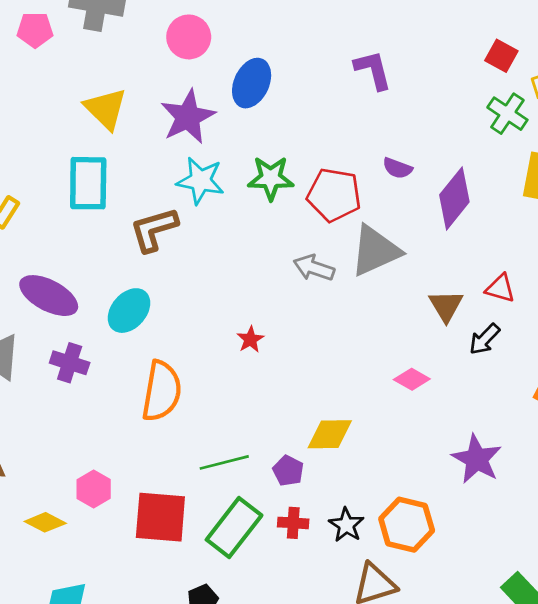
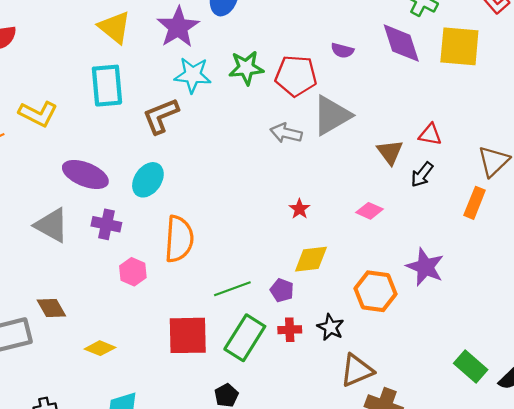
purple diamond: (454, 198) -> (401, 43), moved, turned -51
red star: (250, 339) -> (299, 209), moved
pink hexagon: (94, 489) -> (133, 272), moved
orange hexagon: (407, 525) -> (375, 291), moved

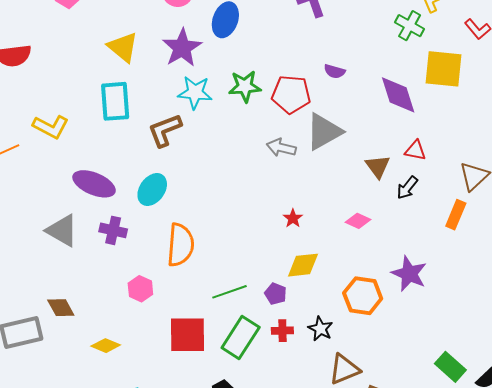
purple diamond: (401, 43) -> (398, 95), moved
pink hexagon: (133, 272) -> (140, 289), moved

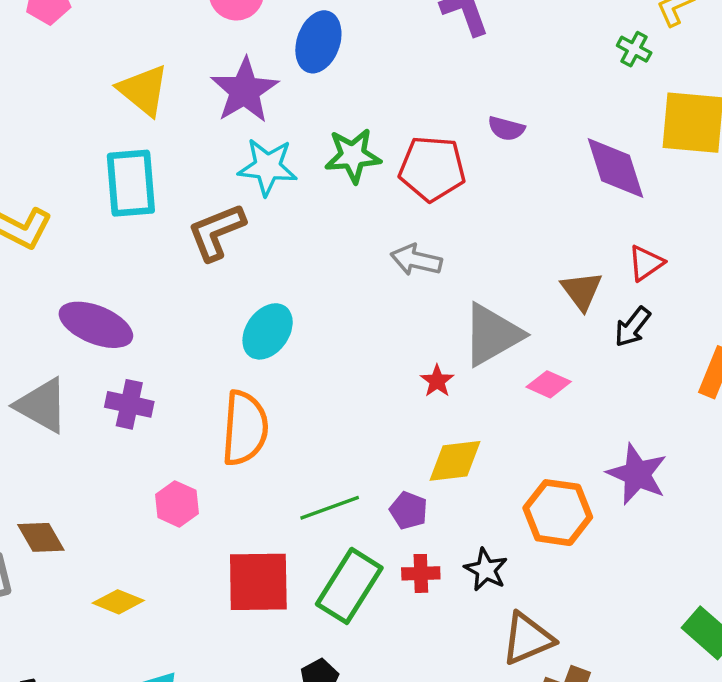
green cross: (410, 26) -> (634, 49), size x0.7
gray triangle: (324, 132) -> (492, 335), moved
red triangle: (415, 151) -> (646, 263), turned -45
cyan ellipse: (152, 190) -> (268, 331), moved

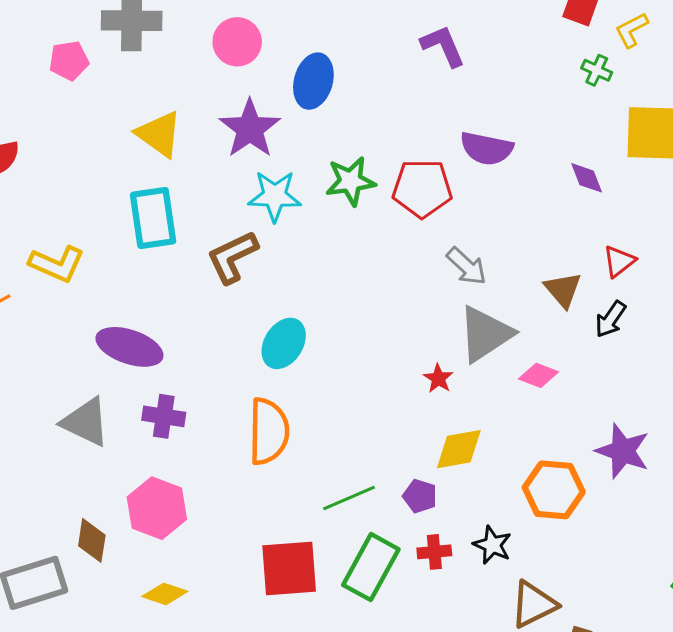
purple semicircle: (506, 129) -> (487, 148), size x1.6
purple diamond: (615, 168) -> (587, 178), size x0.6
gray arrow: (416, 260) -> (467, 266), moved, turned -147
pink hexagon: (177, 504) -> (157, 508), moved, size x1.5
brown diamond: (41, 537) -> (92, 540), turned 42

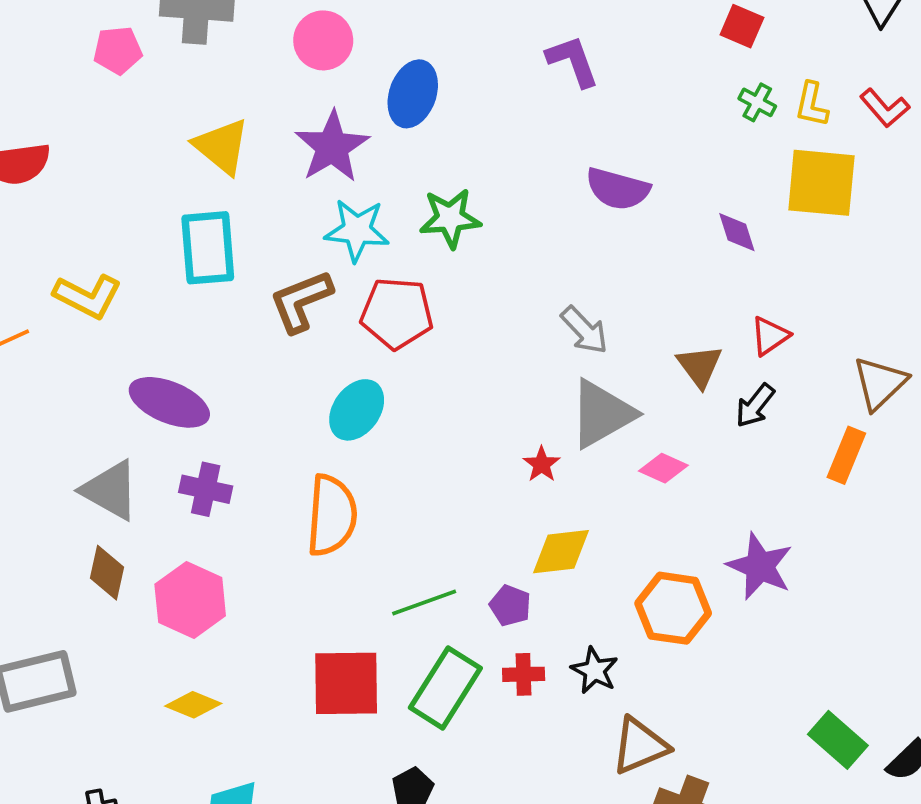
yellow L-shape: (632, 30) -> (812, 105), moved, turned -54
red pentagon: (422, 188) -> (397, 313), moved
brown diamond: (92, 540) -> (107, 573), moved

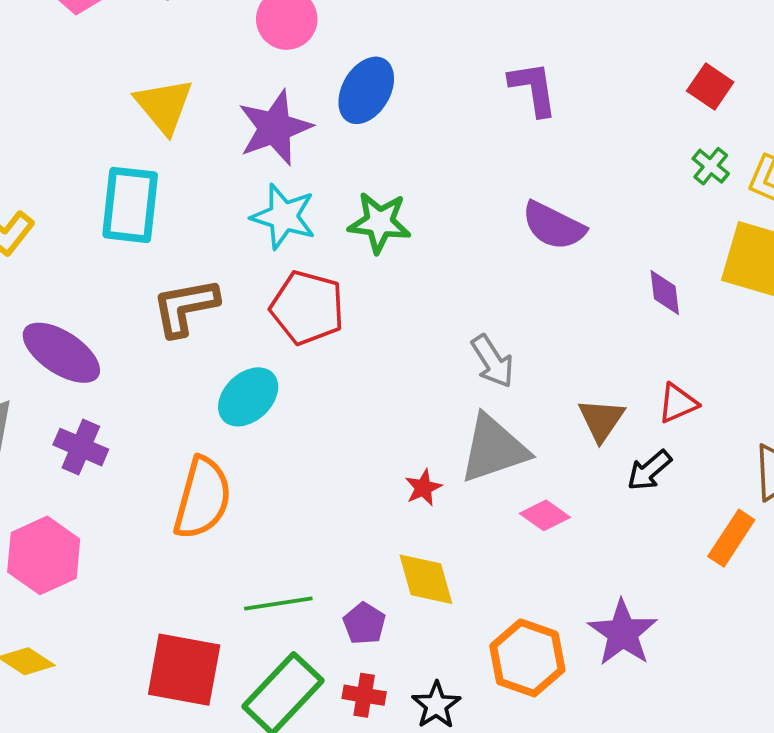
brown L-shape: (301, 301) -> (185, 307), moved
yellow diamond: (561, 552) -> (426, 579), turned 70

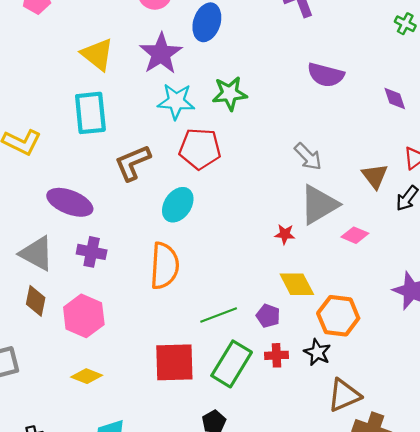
red star: (423, 488) -> (285, 234), turned -30
orange hexagon: (527, 658) -> (338, 316), moved

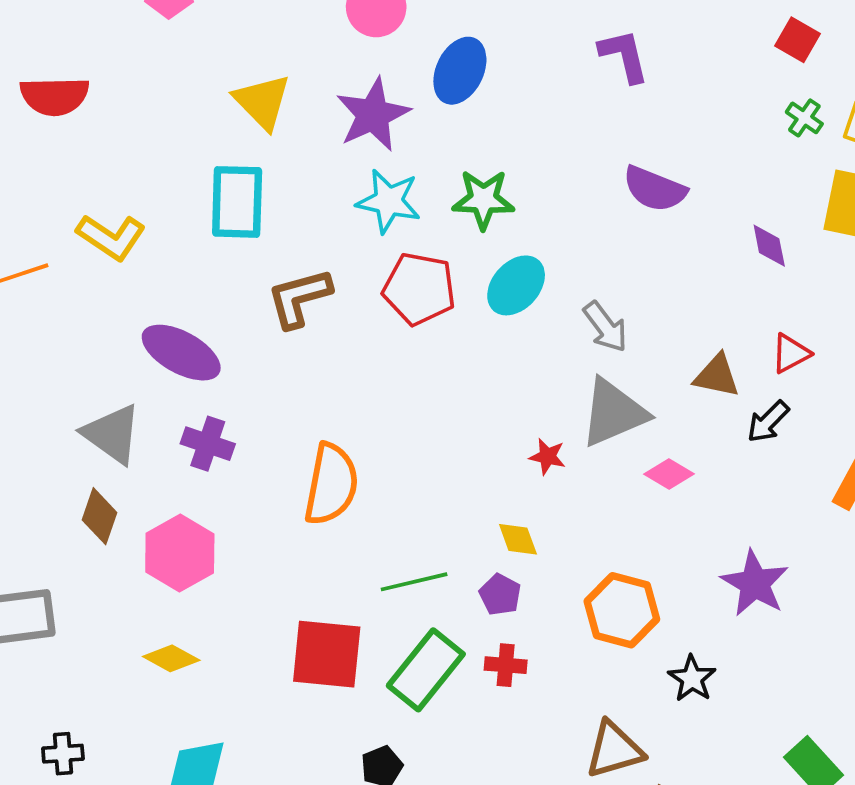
brown triangle: (375, 176) -> (717, 376), turned -48
cyan ellipse: (178, 205) -> (516, 285), moved
yellow diamond: (297, 284) -> (518, 539), moved, size x0.7
black star: (317, 352) -> (692, 678), moved

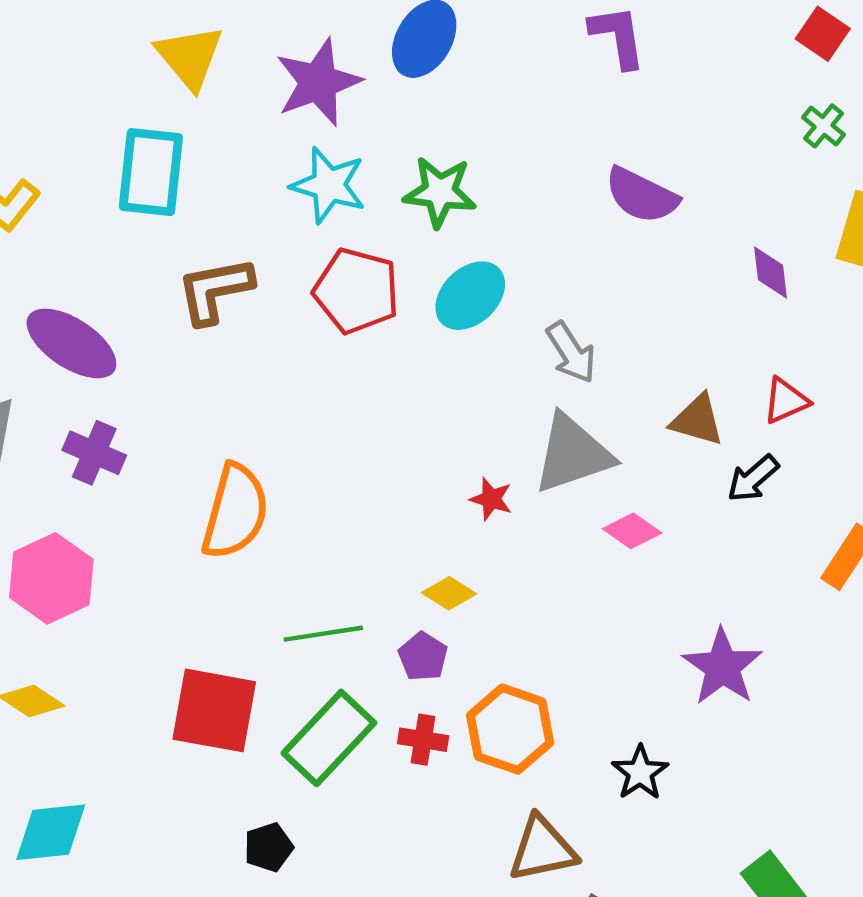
yellow diamond: (518, 539) -> (449, 593), turned -42
orange hexagon: (622, 610) -> (510, 729), moved

